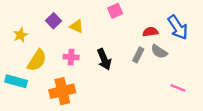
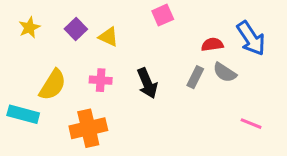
yellow star: (20, 35) -> (29, 27), moved

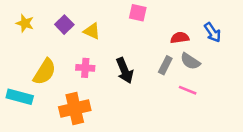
pink square: (163, 15) -> (138, 13), turned 36
yellow star: (29, 27) -> (25, 23), turned -30
blue arrow: (251, 38) -> (213, 32), size x0.7
pink line: (251, 124) -> (188, 90), moved

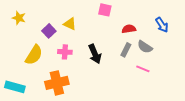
purple square: (64, 25) -> (49, 31), moved
red semicircle: (180, 38) -> (129, 29), moved
cyan rectangle: (20, 97) -> (15, 87), moved

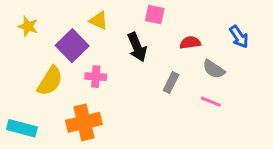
yellow triangle: (70, 24) -> (99, 20), moved
purple square: (49, 31) -> (72, 46), size x1.5
gray rectangle: (126, 50) -> (171, 82), moved
black arrow: (95, 54) -> (137, 47), moved

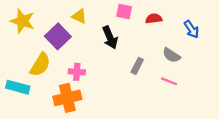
yellow star: (28, 26) -> (22, 21), size x1.5
red semicircle: (190, 43) -> (154, 19), moved
pink cross: (96, 77) -> (77, 72), moved
cyan rectangle: (22, 128) -> (18, 87), moved

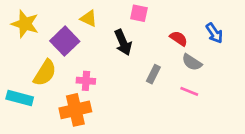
red semicircle: (154, 19) -> (179, 38), moved, turned 42

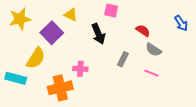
yellow star: (25, 24) -> (20, 19), turned -30
blue arrow: (214, 33) -> (181, 23), moved
pink cross: (86, 81) -> (80, 69), moved

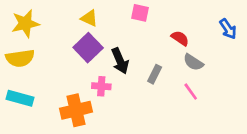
purple square: (52, 33) -> (88, 48), moved
black arrow: (98, 34) -> (120, 61), moved
yellow semicircle: (36, 58) -> (20, 58), moved, turned 50
pink line: (151, 73) -> (191, 92), turned 32

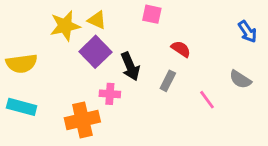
yellow star: (25, 24) -> (65, 26), moved
red semicircle: (180, 38) -> (181, 49), moved
gray semicircle: (193, 62) -> (240, 79), moved

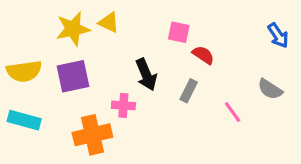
pink square: (152, 14) -> (179, 32), moved
purple square: (95, 52) -> (73, 76), moved, turned 32

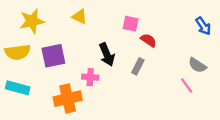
yellow star: (73, 29) -> (32, 21), moved
pink line: (233, 112) -> (187, 85), moved

